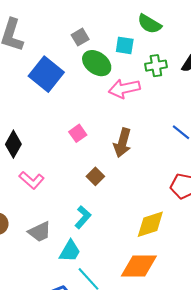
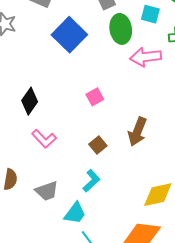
green ellipse: (97, 63) -> (121, 29), turned 40
brown arrow: (122, 143) -> (137, 132), moved
brown square: (95, 176) -> (98, 145), moved

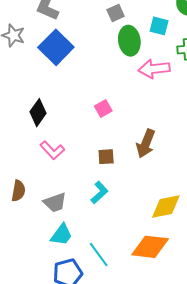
blue square: (69, 35) -> (56, 47), moved
brown square: (98, 145) -> (106, 157), turned 36
cyan trapezoid: (75, 213) -> (61, 235), moved

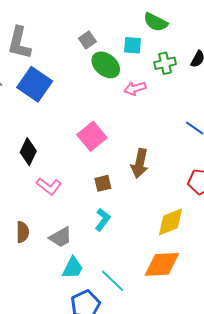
green ellipse: (129, 41) -> (106, 65), turned -32
pink arrow: (154, 69) -> (135, 88), size x0.7
pink square: (103, 109) -> (92, 136), size x1.6

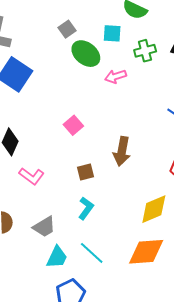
pink square: (92, 136) -> (73, 125), size x0.7
cyan line: (113, 281) -> (92, 253), moved

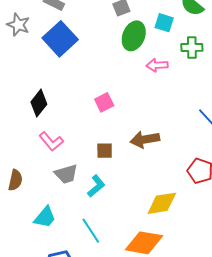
green ellipse: (86, 54) -> (134, 36), turned 60
brown arrow: (122, 151) -> (145, 139), turned 56
gray trapezoid: (44, 227) -> (66, 174), moved
cyan trapezoid: (57, 257) -> (45, 217), moved

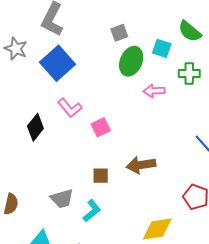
pink L-shape: (51, 141) -> (70, 108), moved

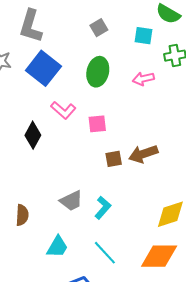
green ellipse: (131, 61) -> (98, 72), moved
pink square: (101, 127) -> (97, 124), turned 30
brown square: (101, 176) -> (114, 159), moved

